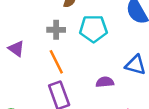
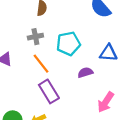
cyan pentagon: (93, 29) -> (68, 44), moved

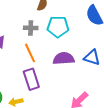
cyan pentagon: (68, 44) -> (58, 27), moved
purple semicircle: (85, 72) -> (64, 59), moved, size x1.5

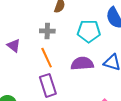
cyan pentagon: (58, 27) -> (89, 31), moved

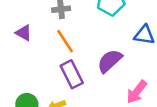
purple semicircle: (82, 64) -> (110, 61), moved, turned -30

